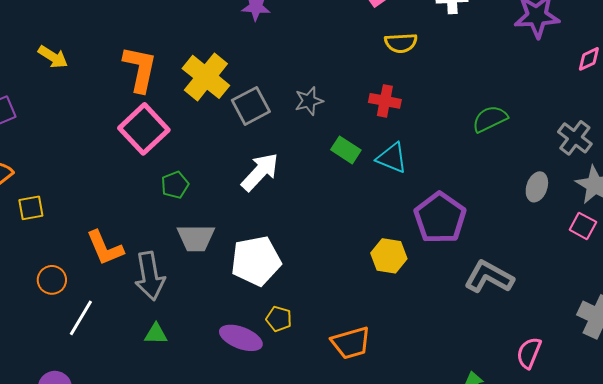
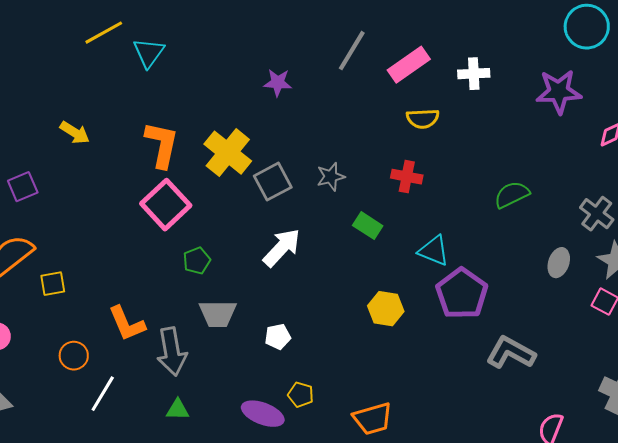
cyan triangle: (392, 158) -> (434, 251), moved
yellow hexagon: (389, 256) -> (386, 309), moved
white pentagon: (256, 261) -> (278, 337), size x0.5

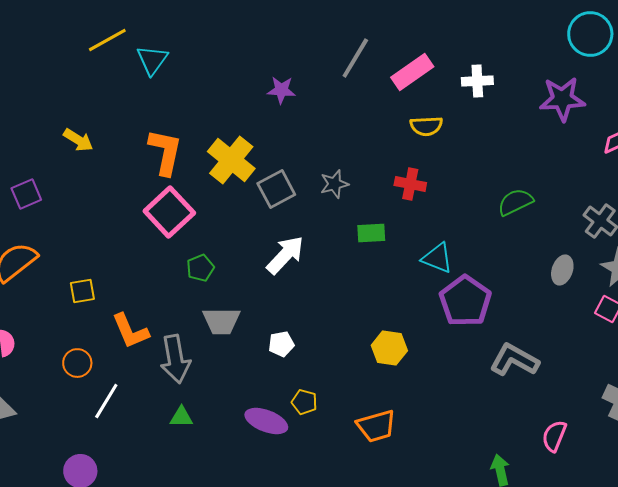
green rectangle: (368, 226) -> (371, 233), turned -36
yellow square: (53, 284) -> (82, 291), moved
yellow hexagon: (386, 309) -> (389, 348), moved

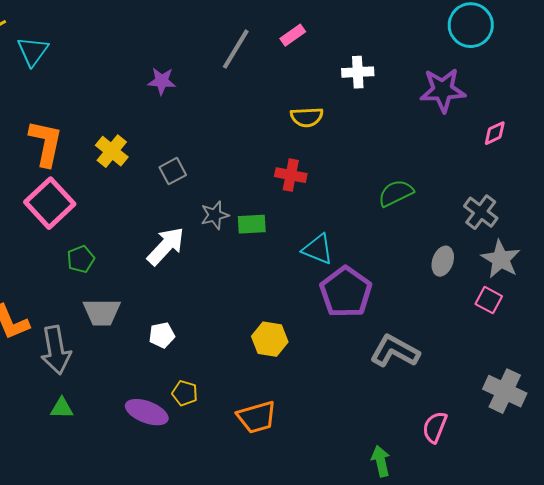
pink rectangle: (412, 72) -> (293, 35), moved, size x0.6
yellow cross: (231, 160) -> (112, 151), size x0.7
gray star: (334, 184) -> (215, 215), moved
gray square: (276, 189) -> (173, 171), moved, size x0.7

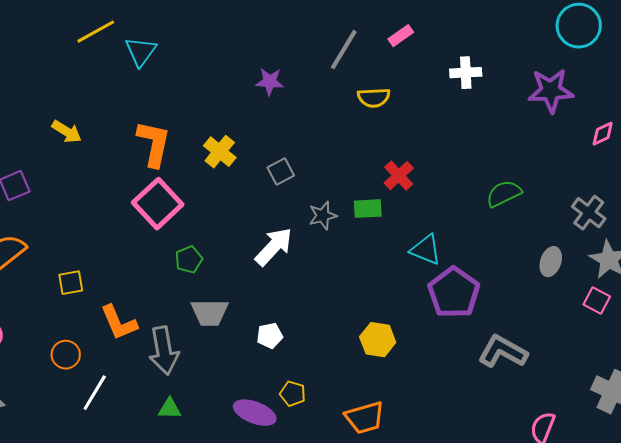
yellow semicircle: (307, 117) -> (374, 98), moved
red cross: (291, 175) -> (399, 176), turned 36
green rectangle: (252, 224) -> (368, 209), moved

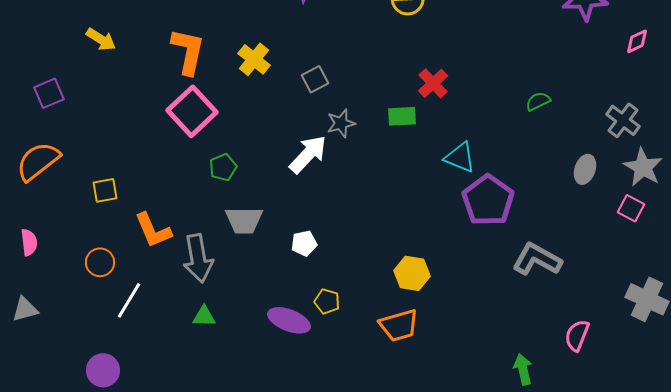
green semicircle: (504, 194) -> (538, 101), size x0.7
gray star: (323, 216) -> (341, 123), moved
yellow hexagon: (378, 340) -> (412, 273), moved

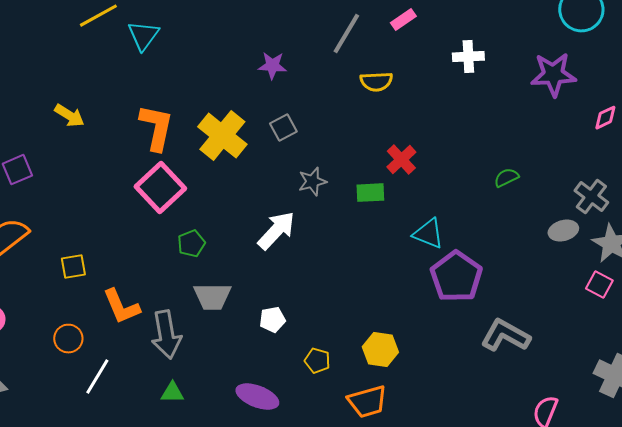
yellow cross: (254, 59) -> (222, 136), size x1.5
gray square: (315, 79) -> (283, 128), moved
gray star: (341, 123) -> (312, 182), moved
gray ellipse: (585, 169) -> (563, 231), moved, turned 56
yellow pentagon: (327, 301) -> (317, 361), moved

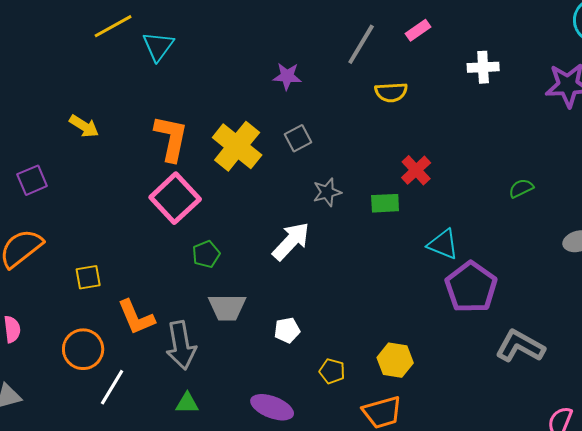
orange circle: (68, 339) -> (83, 349), size x1.4

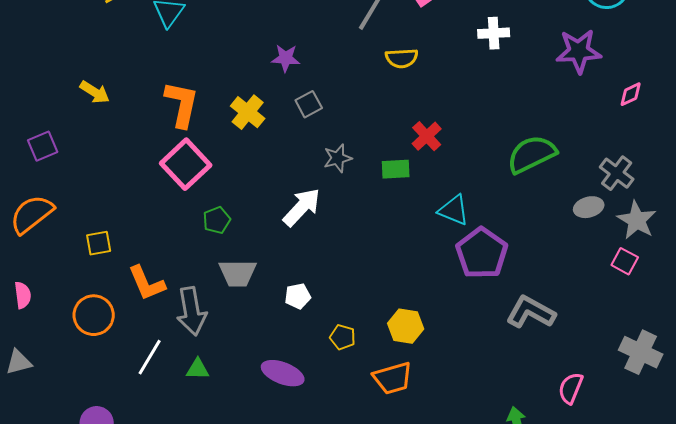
purple star: (287, 76) -> (286, 58), moved
yellow cross: (237, 146) -> (248, 112), size x0.7
green semicircle: (521, 188) -> (532, 154), size x2.0
white line: (112, 387) -> (150, 357), moved

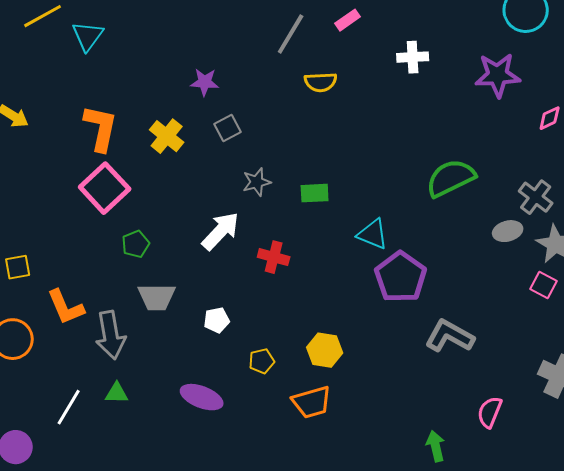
red cross: (427, 136) -> (274, 257), moved, turned -32
yellow pentagon: (343, 337) -> (262, 361), turned -30
white line: (150, 357) -> (69, 407), moved

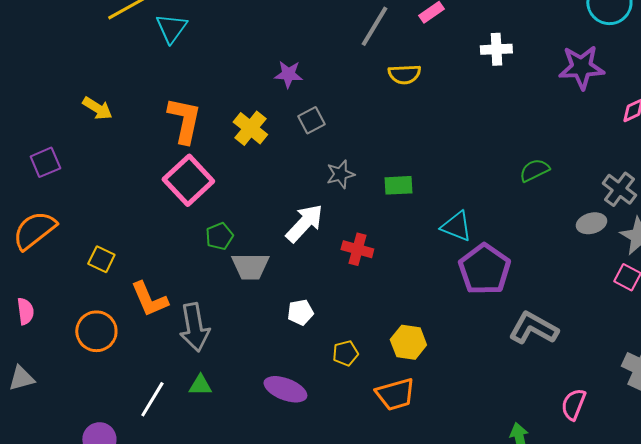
green semicircle: (451, 178) -> (534, 170), size x0.6
yellow square: (18, 267) -> (101, 259), turned 36
gray trapezoid: (157, 297) -> (250, 266), moved

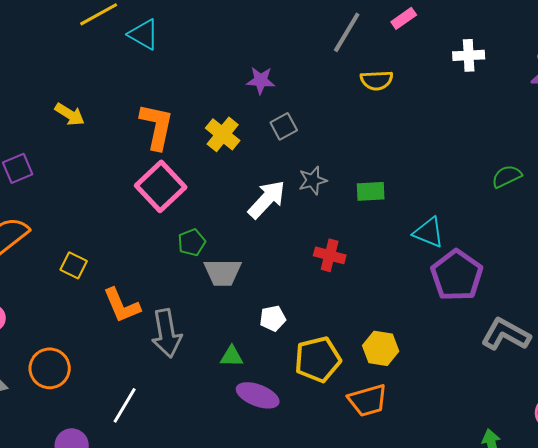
cyan triangle: (171, 28) -> (144, 34), turned -36
white arrow: (304, 223) -> (267, 199), moved
orange circle: (96, 331) -> (50, 368), moved
yellow pentagon: (345, 353) -> (318, 359), size x1.8
green triangle: (200, 385) -> (232, 356), moved

